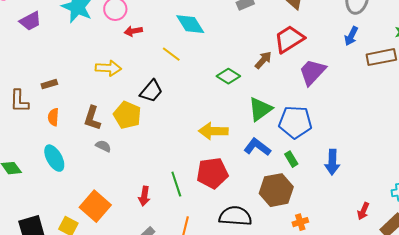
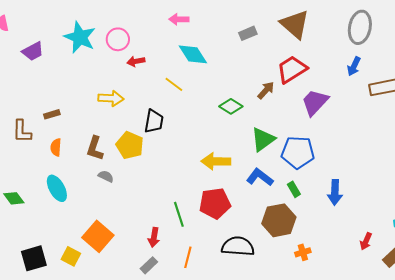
black trapezoid: (151, 91) -> (154, 121), turned -30
red arrow: (144, 196) -> (154, 237), moved

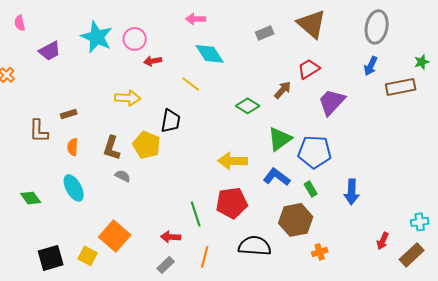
red trapezoid: (292, 69) -> (309, 69), size x0.7
red arrow: (154, 237) -> (171, 237), turned 84

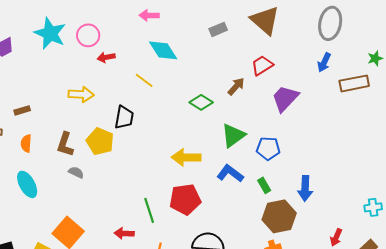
blue pentagon: (315, 152) -> (268, 148), size x0.7
brown hexagon: (296, 220) -> (279, 216), moved
cyan cross: (420, 222) -> (373, 207), moved

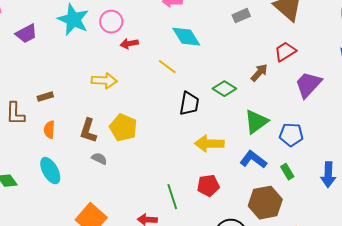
black trapezoid: (124, 117) -> (189, 104), moved
red pentagon: (185, 199) -> (208, 186), size x0.7
brown hexagon: (279, 216) -> (265, 203), moved

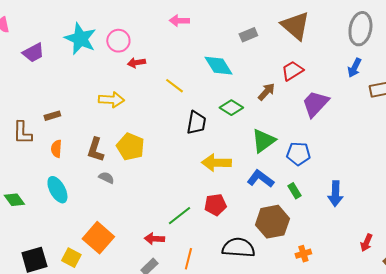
cyan diamond: (186, 37) -> (218, 66), moved
green line: (172, 197) -> (179, 216), turned 70

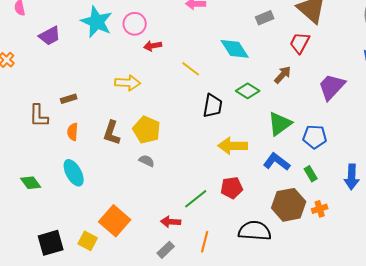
red trapezoid: (292, 71) -> (300, 43), moved, turned -30
gray semicircle: (106, 178) -> (147, 161), moved
orange cross: (303, 254) -> (320, 209), moved

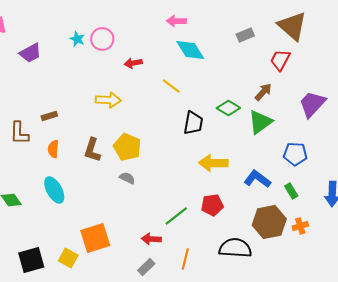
cyan star: (97, 22) -> (77, 39), size x0.5
pink circle: (135, 24) -> (102, 39), moved
cyan diamond: (235, 49) -> (190, 50), moved
green triangle: (280, 124) -> (260, 122), moved
orange square: (115, 221) -> (95, 238), turned 32

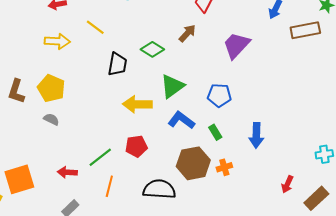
yellow arrow: (108, 100) -> (57, 41), moved
green triangle: (260, 122) -> (172, 86), moved
red arrow: (151, 239) -> (67, 172), moved
orange line: (185, 259) -> (109, 186), moved

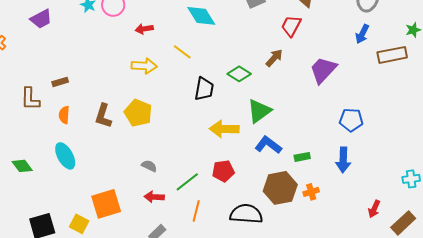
blue pentagon: (219, 95) -> (351, 120), moved
gray semicircle: (51, 119) -> (149, 166), moved
green rectangle: (215, 132) -> (302, 157), turned -70

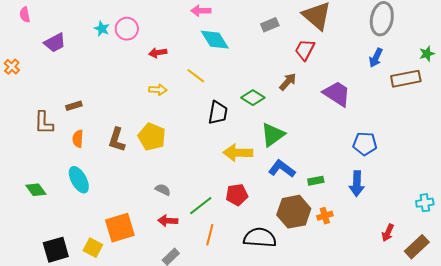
yellow arrow: (144, 66) -> (158, 90), size x0.7
purple trapezoid: (323, 70) -> (337, 94), turned 80

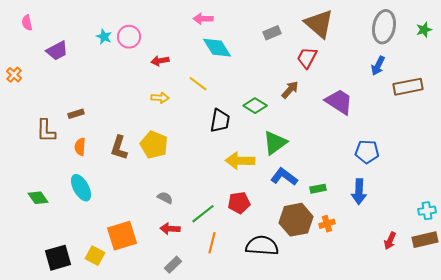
green star: (427, 54) -> (424, 30), moved
brown rectangle: (417, 247) -> (425, 240), moved, turned 30

